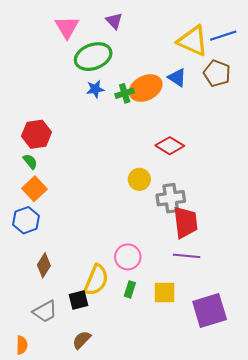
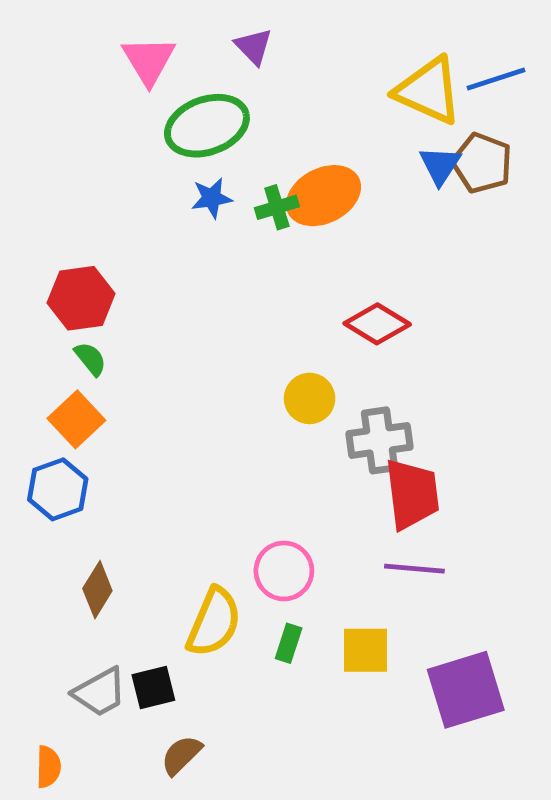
blue triangle: (177, 78) -> (440, 165), moved, turned 30
green semicircle: (30, 161) -> (90, 359), moved
black square: (78, 300) -> (153, 688), moved

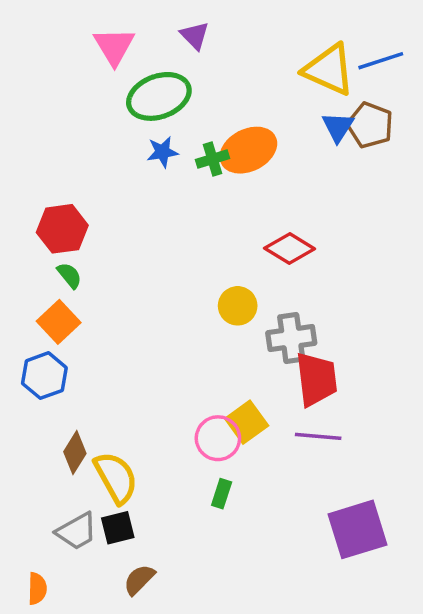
yellow semicircle: (214, 622) -> (116, 478), moved, turned -52
yellow square: (365, 650) -> (247, 422), moved, turned -36

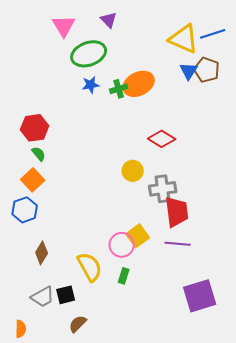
yellow semicircle: (116, 478) -> (90, 267), moved

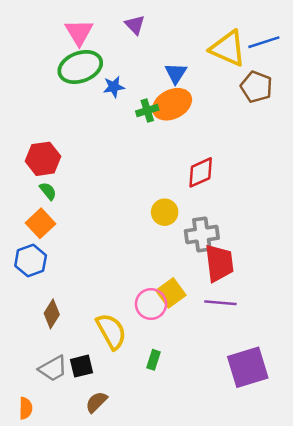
green ellipse: (89, 54) -> (80, 67), moved
blue triangle: (189, 71) -> (176, 73), moved
blue star: (91, 85) -> (114, 87), moved
red diamond: (162, 139) -> (201, 172), turned -56
green rectangle: (124, 276) -> (153, 360), moved

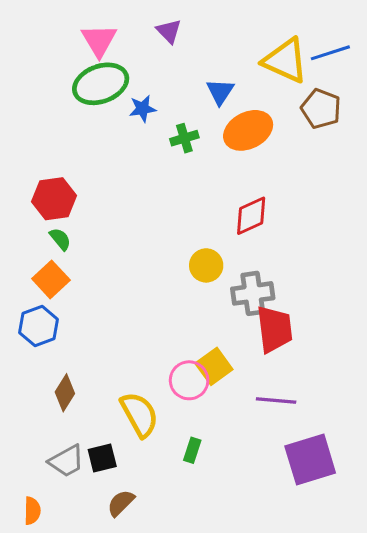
orange ellipse: (172, 104) -> (248, 130), moved
purple line: (220, 303) -> (276, 401), moved

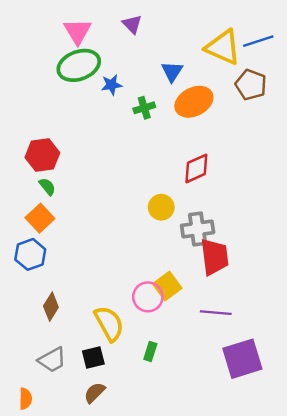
black square: (102, 458) -> (93, 357), moved

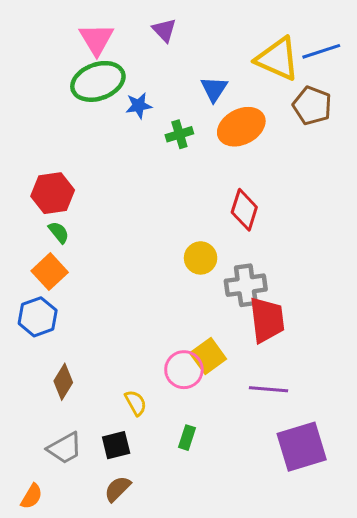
red diamond: (196, 168) -> (244, 210), turned -48
yellow semicircle: (109, 324) -> (136, 403), size x0.6
orange semicircle: (25, 399) -> (32, 496), turned 30

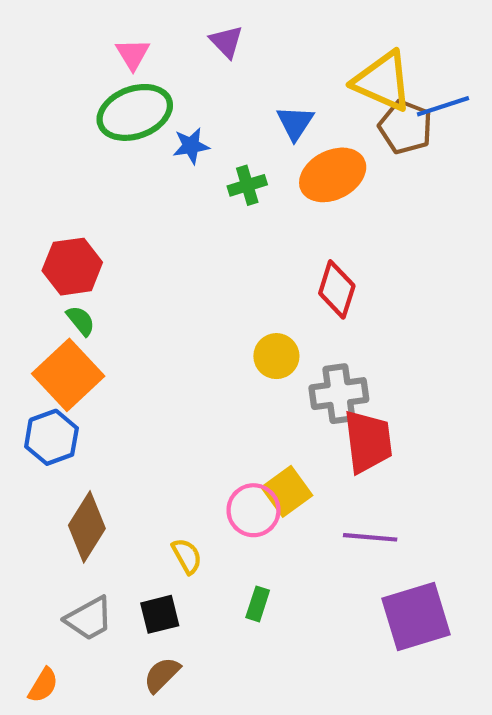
pink triangle: (96, 39) -> (133, 54), size x0.7
blue line: (321, 51) -> (443, 106), moved
brown pentagon: (312, 106) -> (406, 127), moved
orange square: (50, 272) -> (68, 375), size x1.4
brown diamond: (63, 382) -> (87, 527), size x1.4

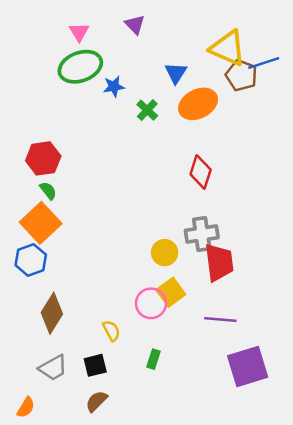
green cross: (247, 185) -> (147, 110), turned -30
yellow circle: (276, 356) -> (165, 253), moved

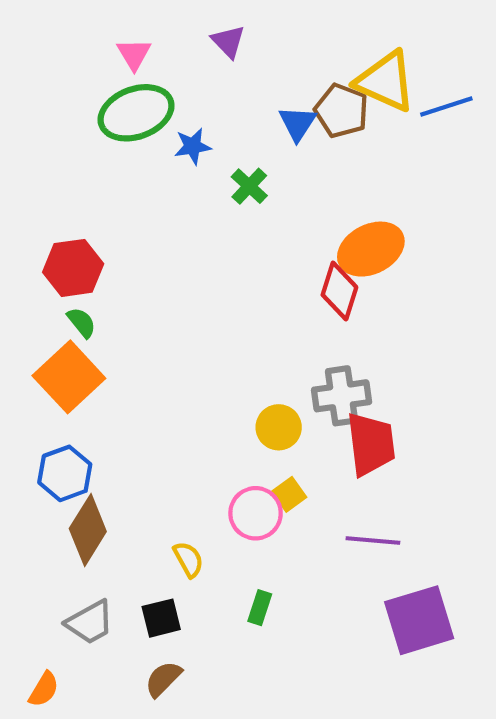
brown pentagon: (241, 75) -> (342, 111), moved
orange ellipse: (198, 104) -> (371, 249), moved
blue hexagon: (31, 260) -> (65, 473), moved
yellow square: (171, 292) -> (289, 494), size x0.7

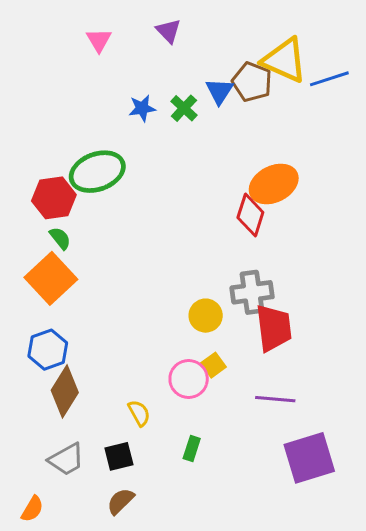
green ellipse: (136, 113) -> (97, 172), moved
green cross: (249, 186) -> (184, 108), moved

